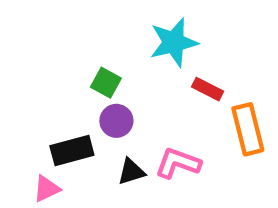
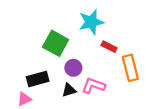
green square: (106, 83) -> (56, 43), size x1.6
purple circle: (116, 121) -> (73, 68), moved

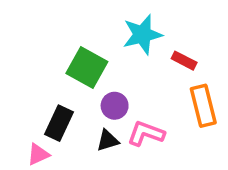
red rectangle: (109, 47) -> (184, 61), moved
black rectangle: (38, 79) -> (59, 123), turned -50

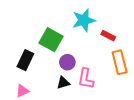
black rectangle: (59, 123) -> (25, 60), moved
pink L-shape: (146, 134) -> (86, 79), turned -100

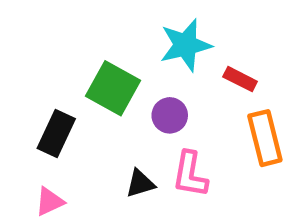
purple circle: (67, 62) -> (170, 115), moved

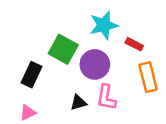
purple circle: (170, 115) -> (95, 64), size x1.5

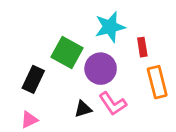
red rectangle: (134, 44) -> (142, 47), turned 54
pink L-shape: (106, 97) -> (113, 104), turned -44

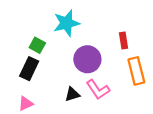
cyan star: (110, 27) -> (66, 23), moved
green square: (67, 52) -> (37, 45), moved, size x0.6

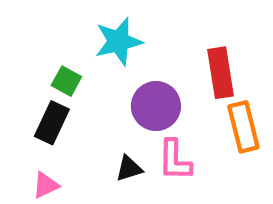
red rectangle: (124, 41) -> (221, 73), size x1.6
pink L-shape: (98, 90) -> (175, 160), turned 35

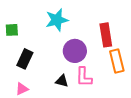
green square: (66, 81) -> (12, 30), moved, turned -32
black triangle: (129, 168) -> (62, 81), turned 32

